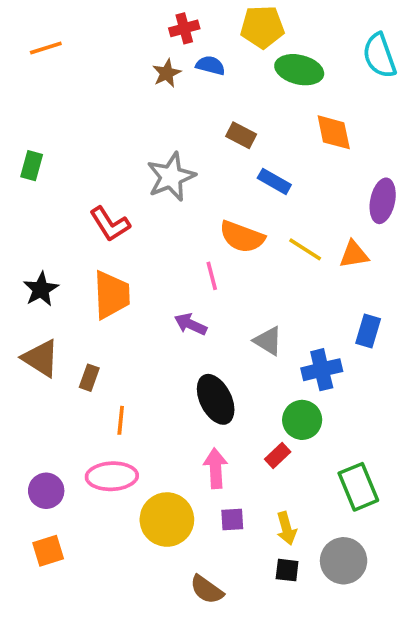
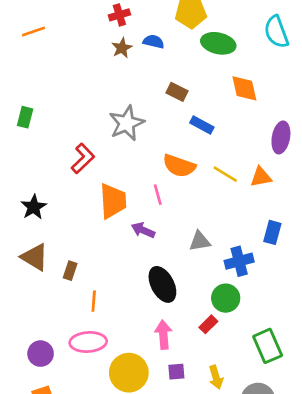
red cross: (184, 28) -> (119, 15), moved
red L-shape: (110, 224) -> (83, 159), turned -100
orange trapezoid: (111, 295) -> (113, 201), moved
gray triangle: (268, 341) -> (200, 241), turned -40

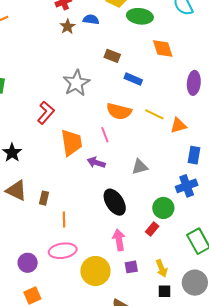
orange triangle: (261, 177) -> (178, 125), moved
blue cross: (239, 261) -> (187, 186), moved

